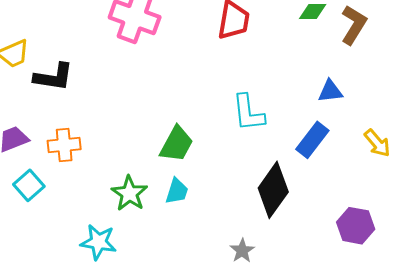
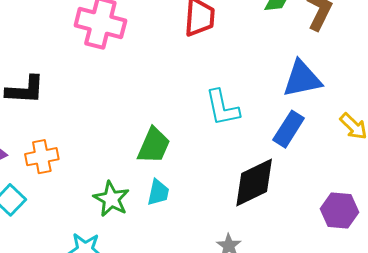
blue triangle: (330, 91) -> (302, 79), size x1.6
black diamond: (273, 190) -> (254, 182), turned 34

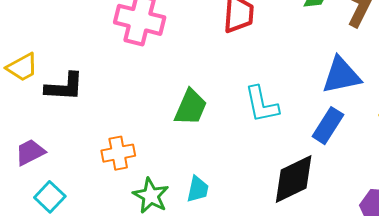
green trapezoid: (154, 145) -> (191, 107), moved
orange cross: (42, 157) -> (118, 153), moved

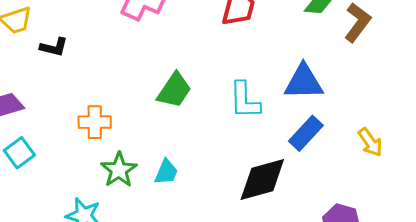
blue triangle: (341, 75) -> (304, 82), moved
black L-shape: (64, 87) -> (54, 47), size x0.7

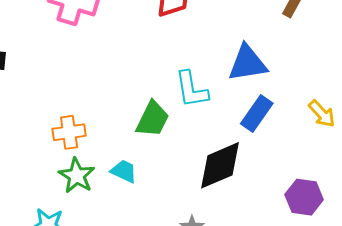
green trapezoid: (174, 90) -> (153, 119), moved
orange cross: (95, 122) -> (69, 132), moved
cyan trapezoid: (166, 172) -> (124, 171), turned -80

